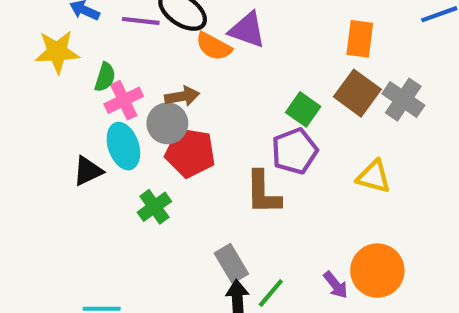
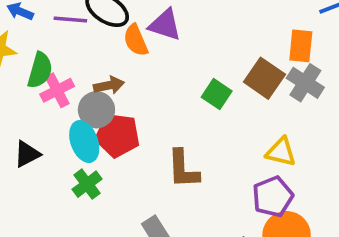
orange rectangle: (360, 39) -> (301, 46), moved
orange semicircle: (214, 46) -> (136, 40), turned 40
green semicircle: (105, 77) -> (40, 70), size x1.4
cyan ellipse: (123, 146) -> (84, 142), moved
purple pentagon: (295, 151) -> (273, 197), moved

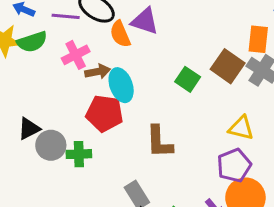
green semicircle: (40, 70) -> (32, 42), moved, turned 56
pink cross: (57, 90) -> (76, 55), moved
gray circle: (96, 110) -> (51, 145), moved
cyan ellipse: (84, 142) -> (121, 85), moved
green cross: (87, 184) -> (79, 154), turned 35

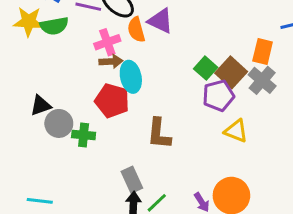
pink cross: (76, 55) -> (107, 42), moved
green square: (188, 79) -> (206, 68), moved
purple pentagon: (234, 165) -> (218, 96), moved

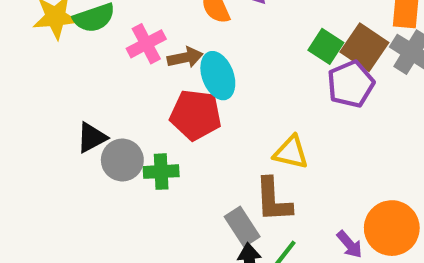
pink cross: (107, 42) -> (146, 44), moved
yellow triangle: (236, 131) -> (291, 152), moved
brown L-shape: (159, 134) -> (273, 200), moved

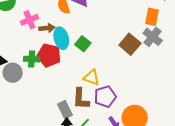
green square: (326, 46) -> (83, 44), moved
brown square: (364, 47) -> (130, 44), moved
purple pentagon: (351, 84) -> (105, 97), moved
green cross: (161, 172) -> (32, 59), moved

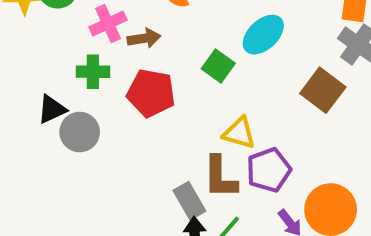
cyan ellipse: (61, 38) -> (263, 35), moved, turned 65
brown square: (130, 44) -> (323, 90), moved
green cross: (32, 59) -> (93, 72), moved

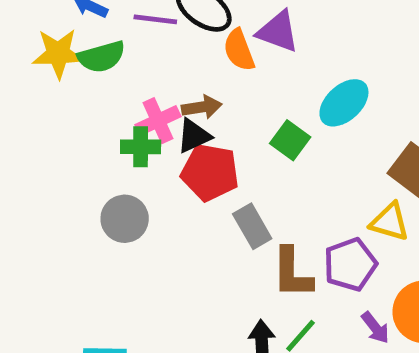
pink cross: (108, 24) -> (158, 121), moved
black triangle: (52, 109) -> (194, 136), moved
yellow triangle: (239, 133) -> (390, 222), moved
gray rectangle: (189, 201) -> (252, 226), moved

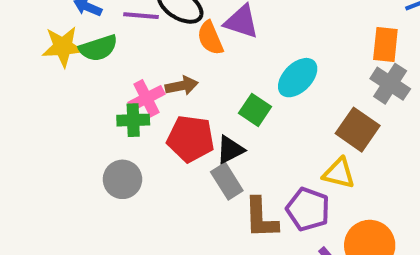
black triangle: (194, 136) -> (230, 150), moved
purple pentagon: (350, 264) -> (308, 209), turned -30

